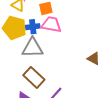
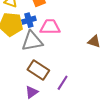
pink trapezoid: (51, 25) -> (50, 27), moved

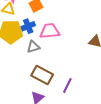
gray triangle: (32, 41) -> (33, 47), size x0.6

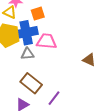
blue cross: (28, 26) -> (26, 33), size x1.6

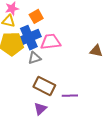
purple line: (54, 98) -> (70, 96), turned 63

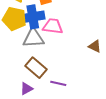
gray triangle: (35, 58) -> (33, 38), size x1.6

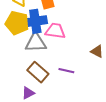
purple line: (58, 83) -> (66, 71), moved

